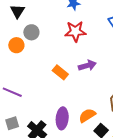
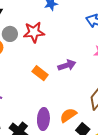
red star: (75, 31) -> (34, 32), moved

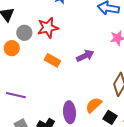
orange rectangle: (40, 73) -> (52, 60), moved

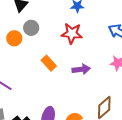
red star: (48, 28) -> (72, 33), moved

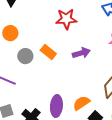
gray circle: (31, 28) -> (25, 56), moved

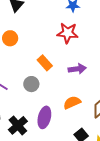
gray circle: (25, 56) -> (31, 84), moved
orange semicircle: (81, 103) -> (72, 102), moved

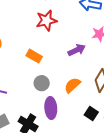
purple arrow: (77, 69) -> (77, 50), moved
gray circle: (31, 84) -> (42, 83), moved

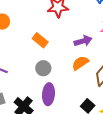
orange semicircle: (72, 85) -> (80, 63), moved

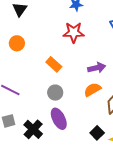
purple ellipse: (48, 94) -> (59, 119), turned -35

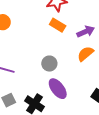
orange rectangle: (54, 64) -> (58, 25), moved

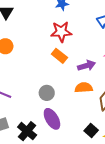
orange semicircle: (85, 54) -> (84, 88), turned 30

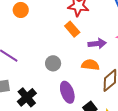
purple ellipse: (52, 119) -> (67, 92), moved

